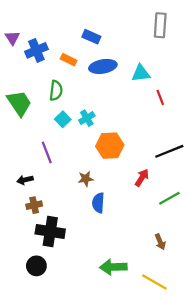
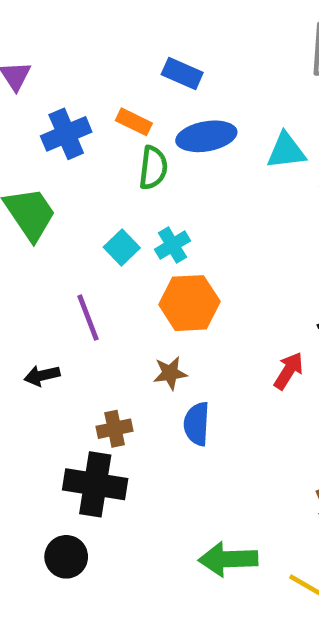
blue cross: (36, 50) -> (66, 134), moved
green semicircle: (56, 91) -> (153, 168), moved
orange hexagon: (110, 146) -> (189, 303), moved
brown cross: (34, 205) -> (115, 429), moved

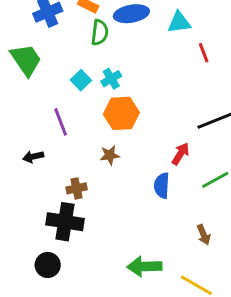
blue semicircle: (197, 424) -> (162, 186), moved

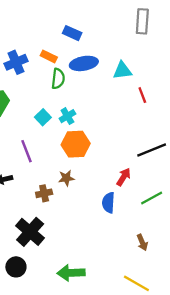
brown cross: (77, 188) -> (44, 193), moved
black cross: (65, 222) -> (30, 232), turned 32
green arrow: (144, 266) -> (71, 273), moved

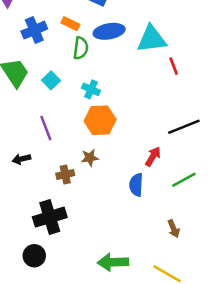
cyan triangle: (122, 70) -> (152, 39), size x1.4
cyan cross: (67, 116) -> (91, 89), turned -35
cyan square: (43, 117) -> (51, 80), moved
black cross: (30, 232) -> (50, 217), turned 32
green arrow: (71, 273) -> (113, 262), moved

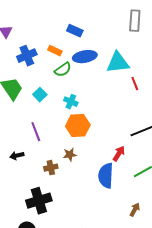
green semicircle: (81, 48) -> (63, 70), turned 48
blue semicircle: (136, 185) -> (106, 176), size x1.4
brown arrow: (174, 229) -> (135, 210), turned -128

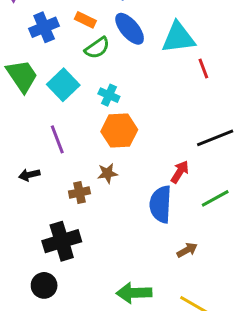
blue ellipse: (85, 57) -> (130, 29), turned 60
cyan square: (40, 95) -> (63, 85), size x1.5
brown arrow: (135, 210) -> (187, 250), moved, turned 32

